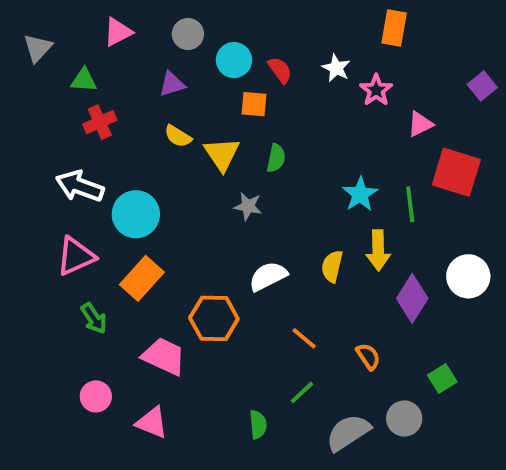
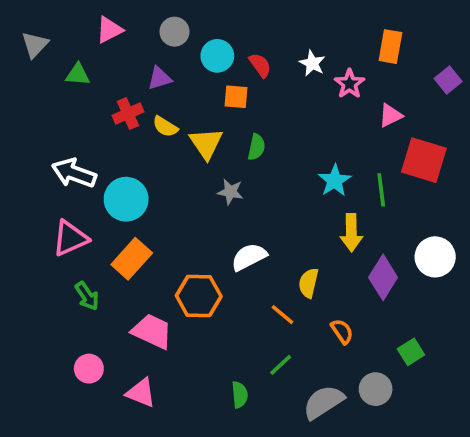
orange rectangle: (394, 28) -> (390, 47), moved
red cross: (100, 122) -> (128, 114), moved
yellow semicircle: (332, 266) -> (309, 283), moved

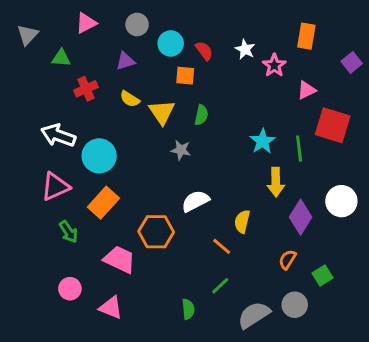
red cross: (128, 114) -> (86, 89), moved
orange semicircle: (342, 331) -> (287, 259), moved, turned -114

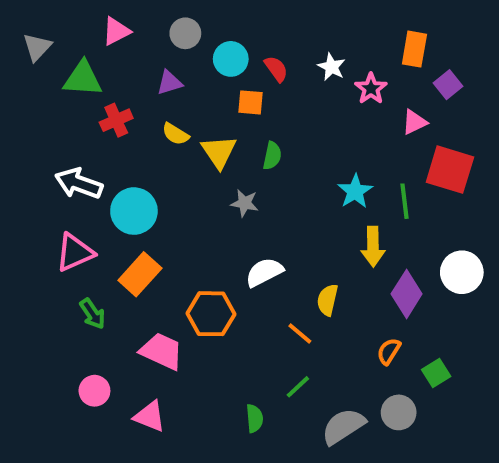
green triangle: (61, 58) -> (83, 79), size x1.5
purple square: (352, 62) -> (448, 85), moved

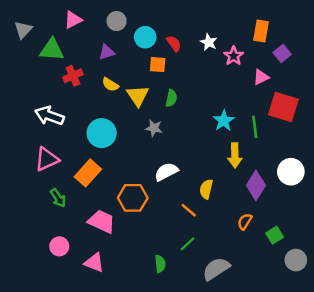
cyan circle: (134, 211) -> (102, 133), moved
gray circle: (399, 412) -> (296, 260), moved

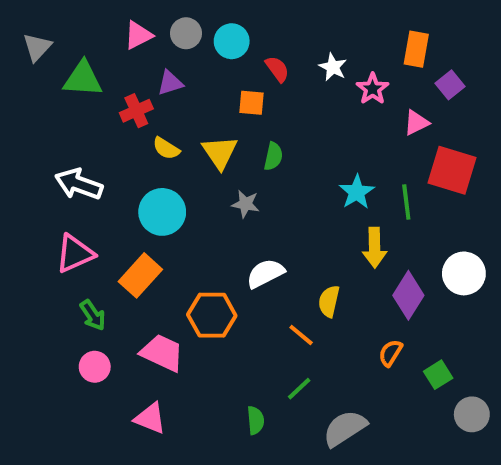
pink triangle: (73, 20) -> (138, 35), moved
cyan circle: (145, 37) -> (232, 41), moved
red cross: (73, 76) -> (136, 111), moved
yellow semicircle: (110, 85) -> (166, 148), moved
pink circle: (59, 246) -> (95, 367), moved

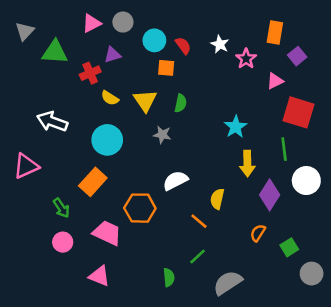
cyan circle: (232, 41) -> (154, 40), moved
green line: (406, 202) -> (284, 149), moved
pink triangle: (75, 254) -> (26, 166), moved

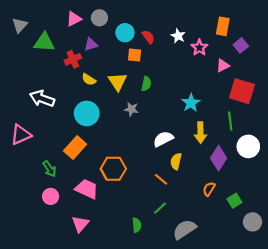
white semicircle: (175, 181) -> (163, 139), moved
pink triangle: (99, 276) -> (80, 224), turned 48

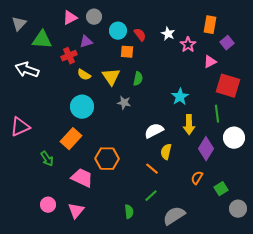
white arrow: (42, 99) -> (27, 70), moved
pink circle: (51, 196) -> (48, 205), moved

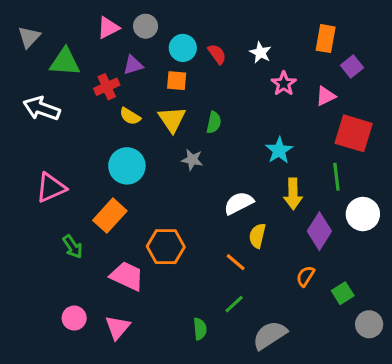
pink star: (188, 45) -> (284, 84), moved
orange square: (127, 52) -> (177, 81), moved
pink triangle: (20, 127) -> (51, 188), moved

